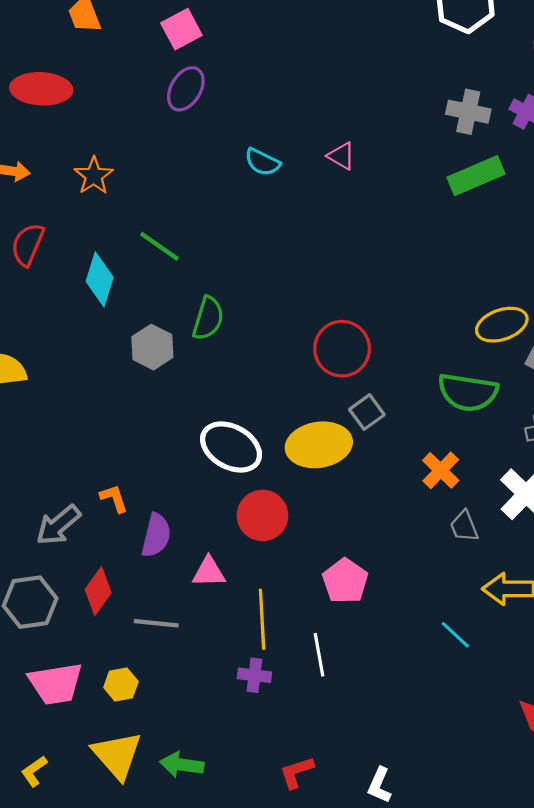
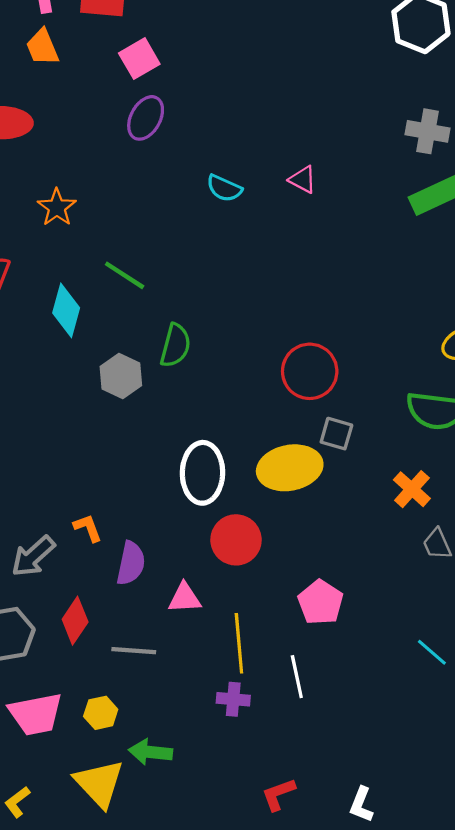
gray square: (367, 412) -> (336, 434), turned -36
white ellipse: (231, 447) -> (202, 473), turned 64
green arrow: (182, 765) -> (150, 752), moved

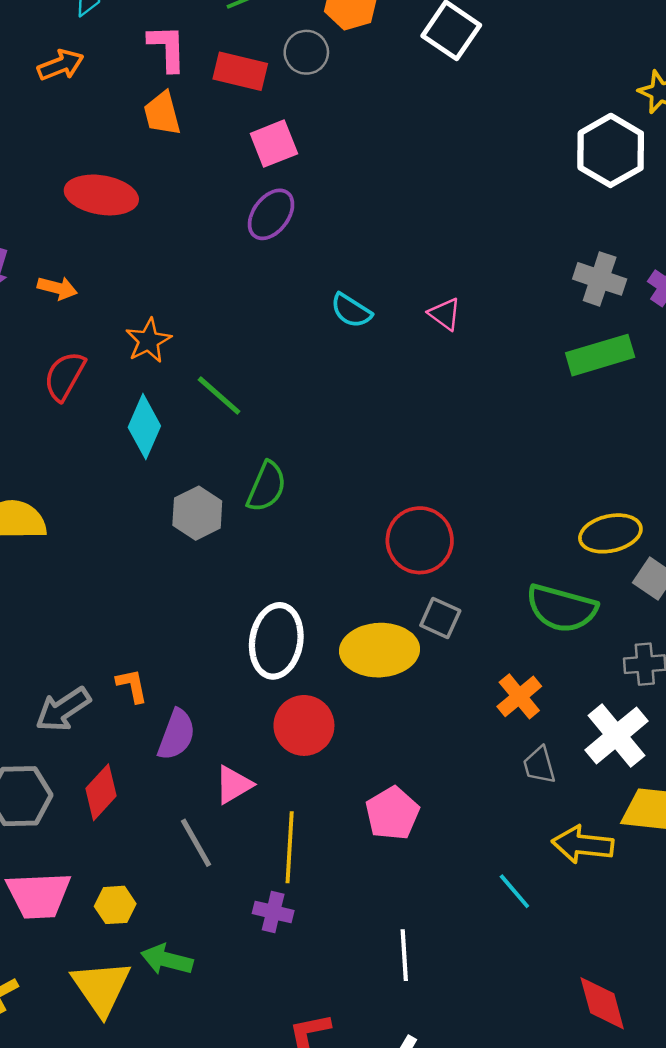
orange star: (57, 207) -> (148, 341), moved
pink triangle: (185, 598) -> (233, 785), turned -36
gray line: (134, 651) -> (196, 843), moved, turned 48
white line: (297, 677) -> (404, 955), moved

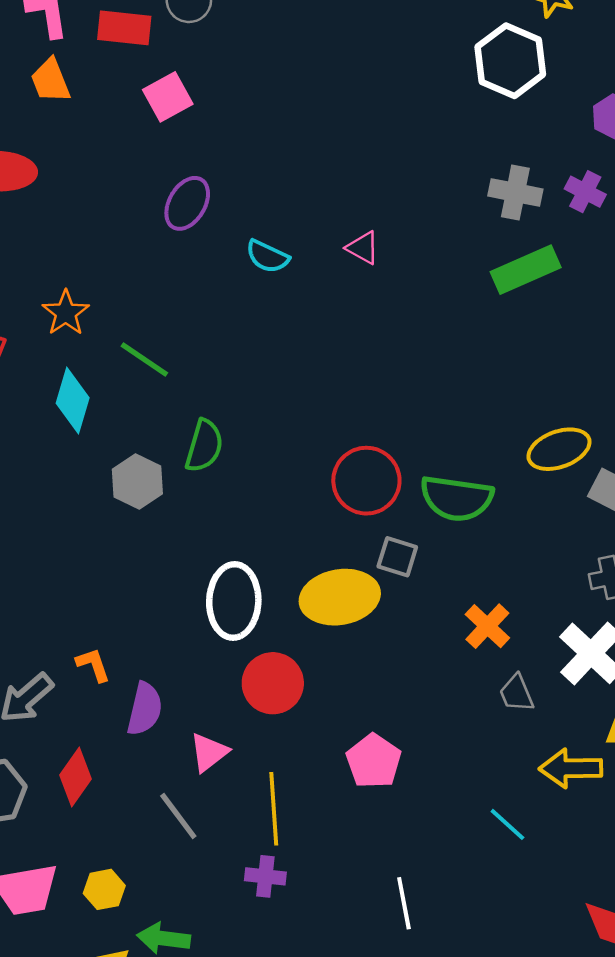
purple ellipse: (271, 214) -> (187, 203), moved
green semicircle: (562, 608) -> (457, 498), moved

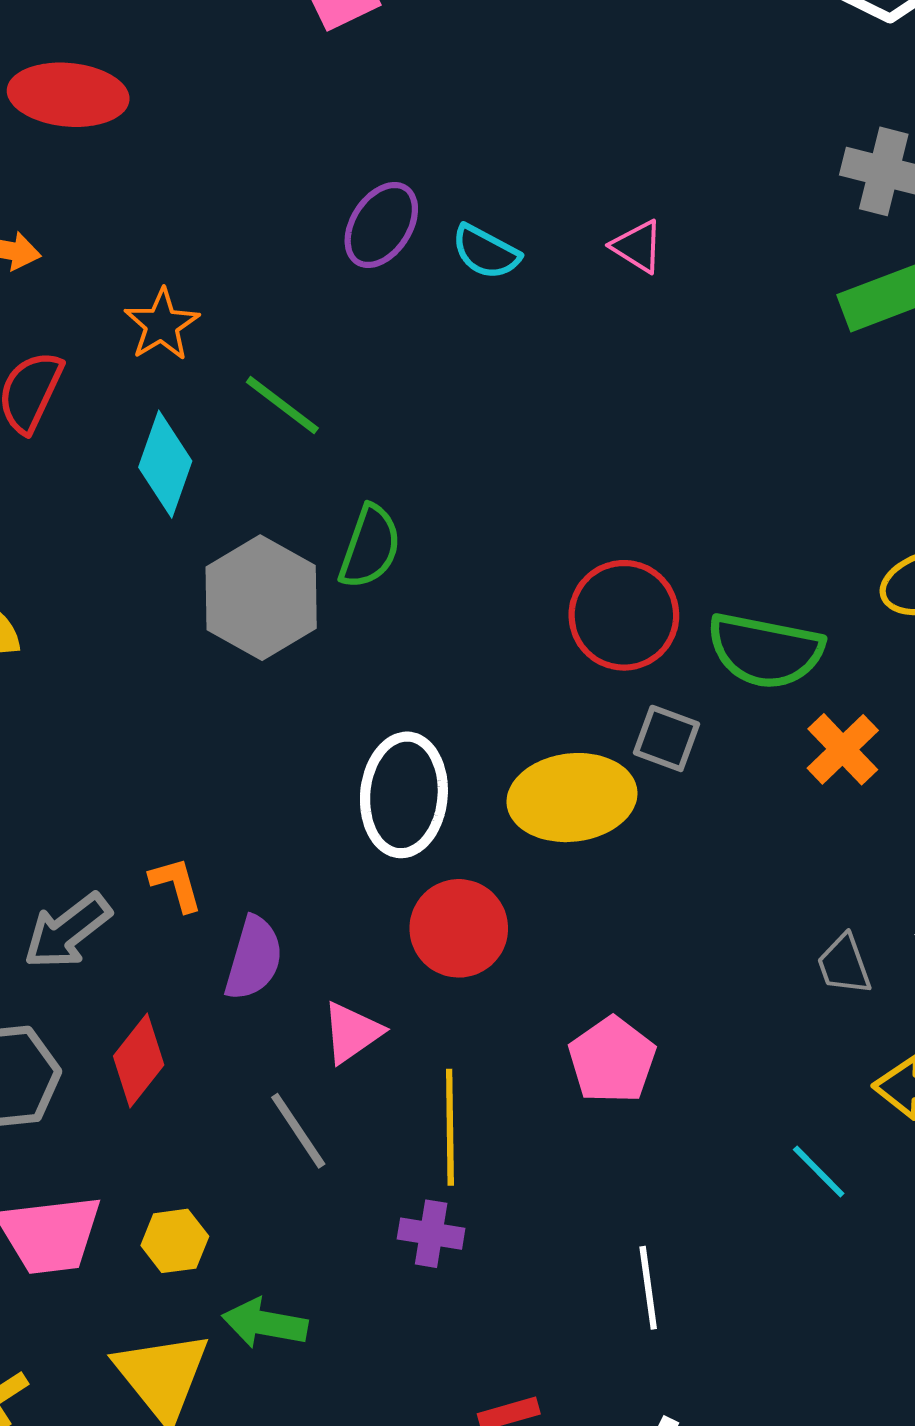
purple ellipse: (187, 203) -> (381, 225), moved
gray hexagon: (137, 481) -> (261, 598), size x1.4
orange cross: (487, 626) -> (843, 749), moved

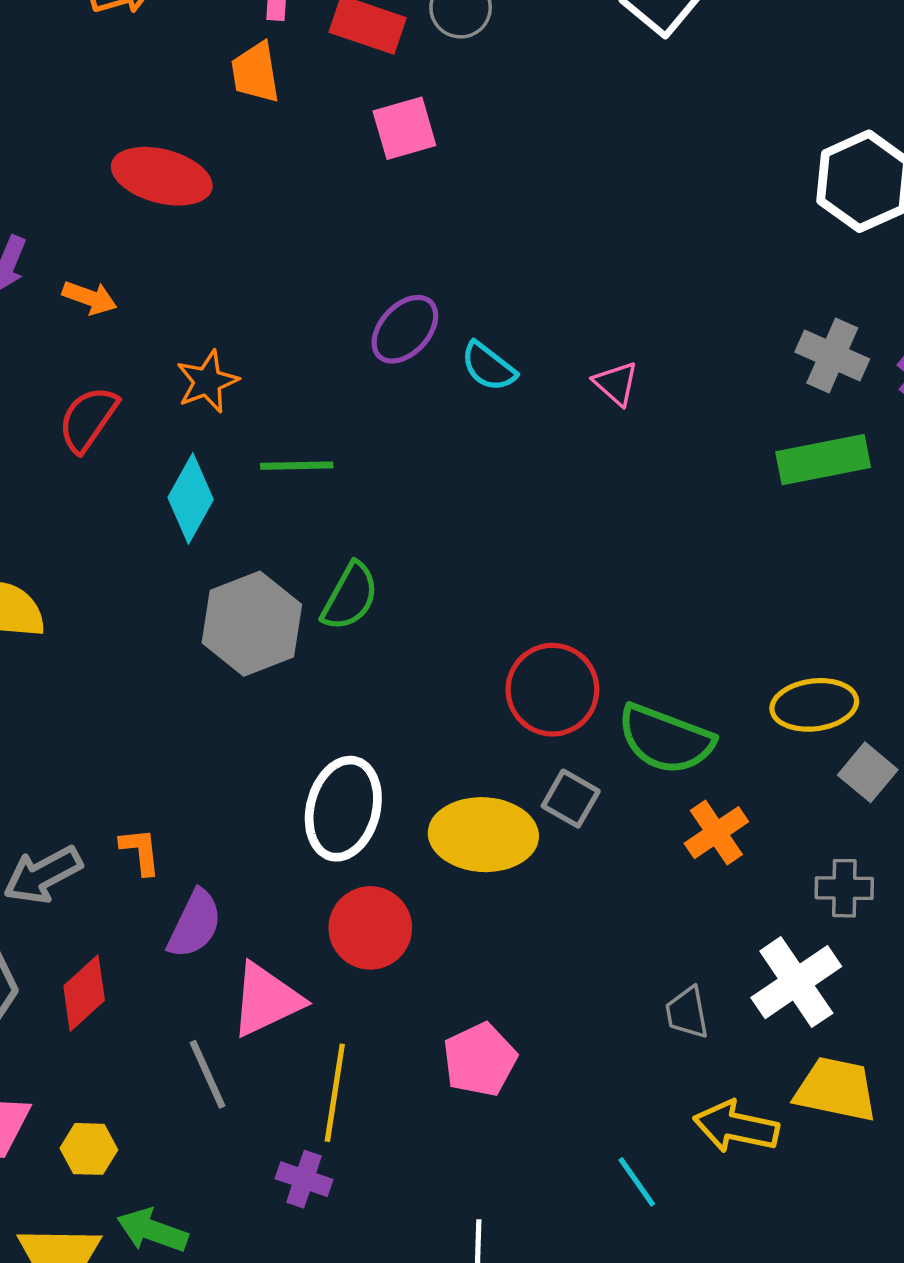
green line: (282, 405) -> (297, 466), turned -48
pink triangle: (352, 1033) -> (266, 1000), size x1.4

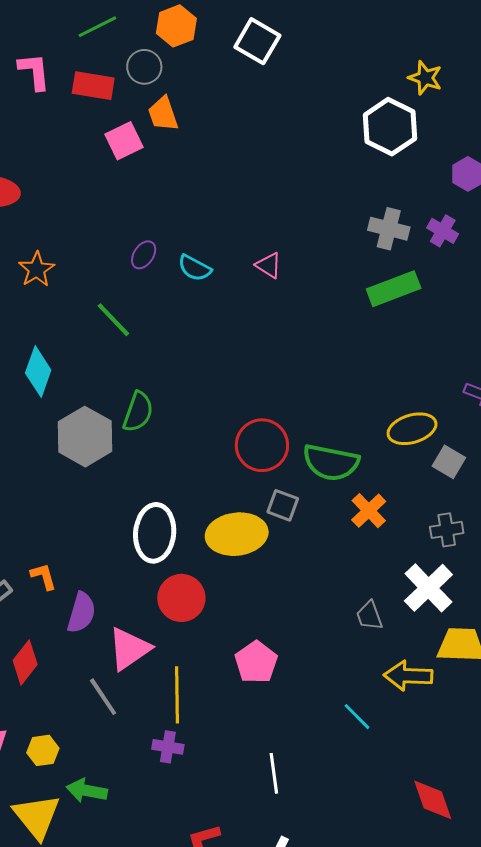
orange trapezoid: (255, 73) -> (163, 114), moved
purple ellipse: (405, 329) -> (144, 255), size x0.7
orange star: (207, 382) -> (37, 269), moved
green line: (297, 466) -> (113, 320), moved, turned 57

